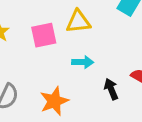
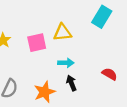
black arrow: (111, 89) -> (71, 83), moved

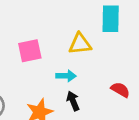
cyan rectangle: (102, 17) -> (111, 19), turned -30
yellow triangle: (62, 33) -> (80, 44), moved

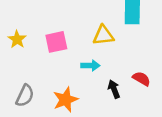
black arrow: (73, 101) -> (114, 89), moved

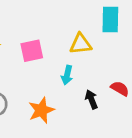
cyan arrow: (90, 66) -> (67, 75), turned 102

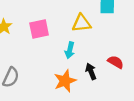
orange star: (41, 110) -> (65, 81), moved

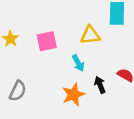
cyan arrow: (70, 50) -> (78, 63), turned -42

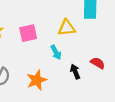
orange star: (73, 95) -> (37, 80), moved

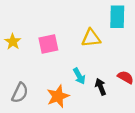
cyan arrow: (56, 52) -> (79, 76), moved

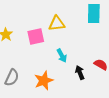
yellow triangle: (91, 38) -> (57, 24), moved
cyan arrow: (79, 76) -> (62, 56), moved

